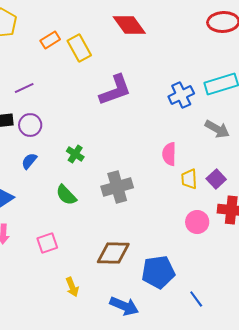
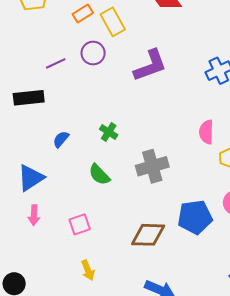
purple circle: (30, 125) -> (93, 53), moved
blue pentagon: (158, 272) -> (195, 217), moved
yellow arrow: (72, 287) -> (88, 270), moved

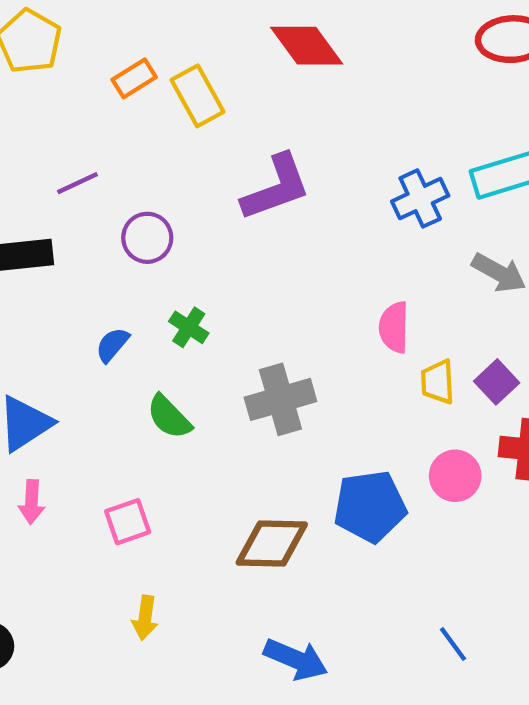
purple circle: (93, 53) -> (147, 238), moved
blue semicircle: (61, 139) -> (112, 345), moved
yellow arrow: (88, 270) -> (145, 618), turned 30

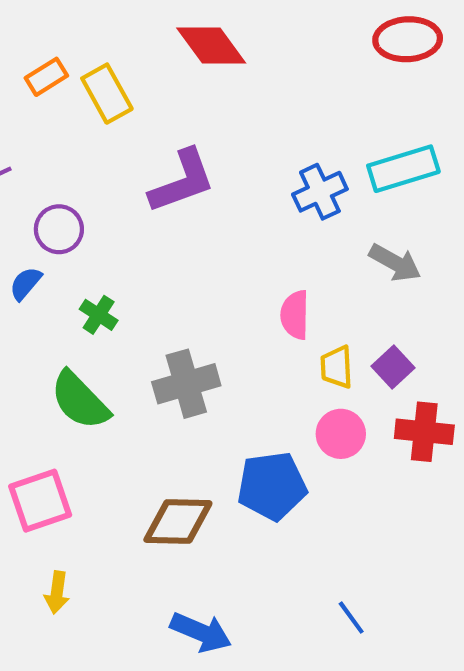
blue semicircle: (112, 345) -> (26, 284), moved
green semicircle: (169, 417) -> (80, 400), size x1.4
pink circle: (455, 476) -> (341, 434), moved
pink square: (128, 522) -> (40, 501), size x1.4

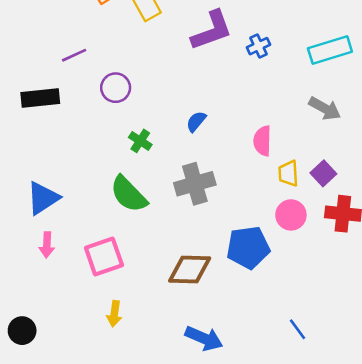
purple L-shape: (182, 181) -> (212, 30), moved
blue cross: (320, 192) -> (258, 46), moved, size x0.7
blue semicircle: (26, 284) -> (196, 121), moved

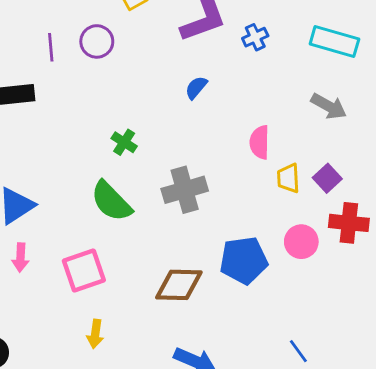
cyan rectangle: (330, 50) -> (334, 41), turned 33
purple line: (74, 55) -> (51, 47), turned -70
purple circle: (116, 88) -> (97, 41), moved
blue semicircle: (196, 121) -> (196, 88), moved
pink circle: (291, 215) -> (301, 242), moved

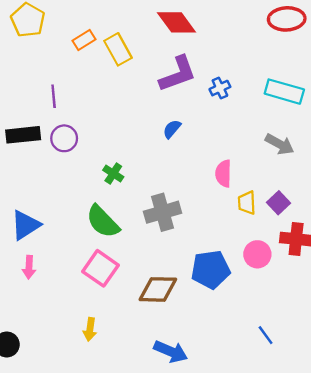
purple circle: (97, 41) -> (64, 138), moved
pink square: (84, 270) -> (100, 268), moved, turned -36
blue line: (298, 351) -> (266, 335), moved

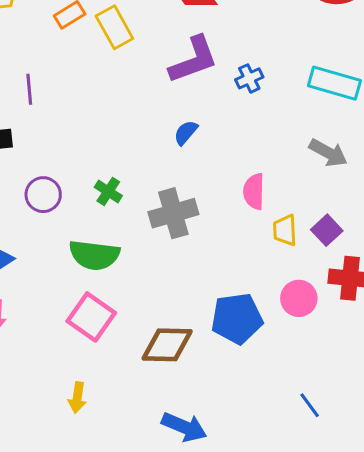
purple circle: (64, 138) -> (43, 195), moved
gray cross: (163, 212) -> (173, 213), moved
green semicircle: (103, 222) -> (94, 255), turned -39

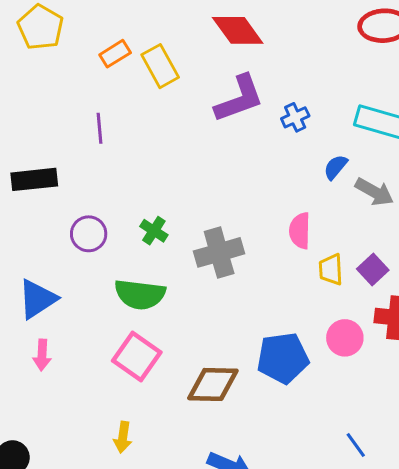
purple line: (29, 89) -> (99, 128), moved
blue semicircle: (186, 133) -> (336, 167), moved

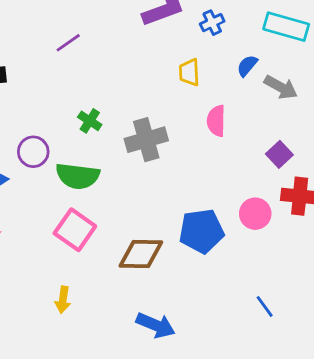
purple line: (99, 128) -> (68, 43), moved, turned 60
purple circle: (89, 234) -> (33, 152), moved
yellow trapezoid: (331, 270) -> (189, 72), moved

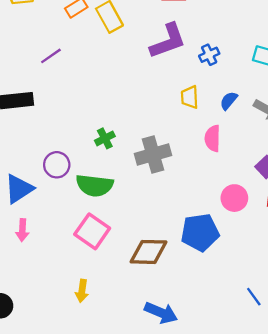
purple line: (68, 43) -> (51, 56), moved
blue semicircle: (247, 66) -> (229, 101), moved
green cross: (90, 121) -> (105, 138), turned 30
pink circle: (255, 214) -> (234, 198), moved

